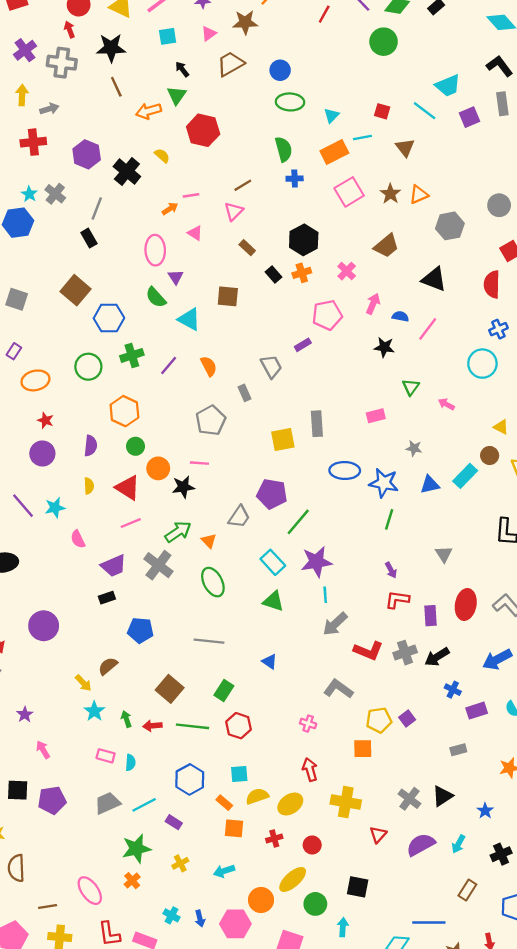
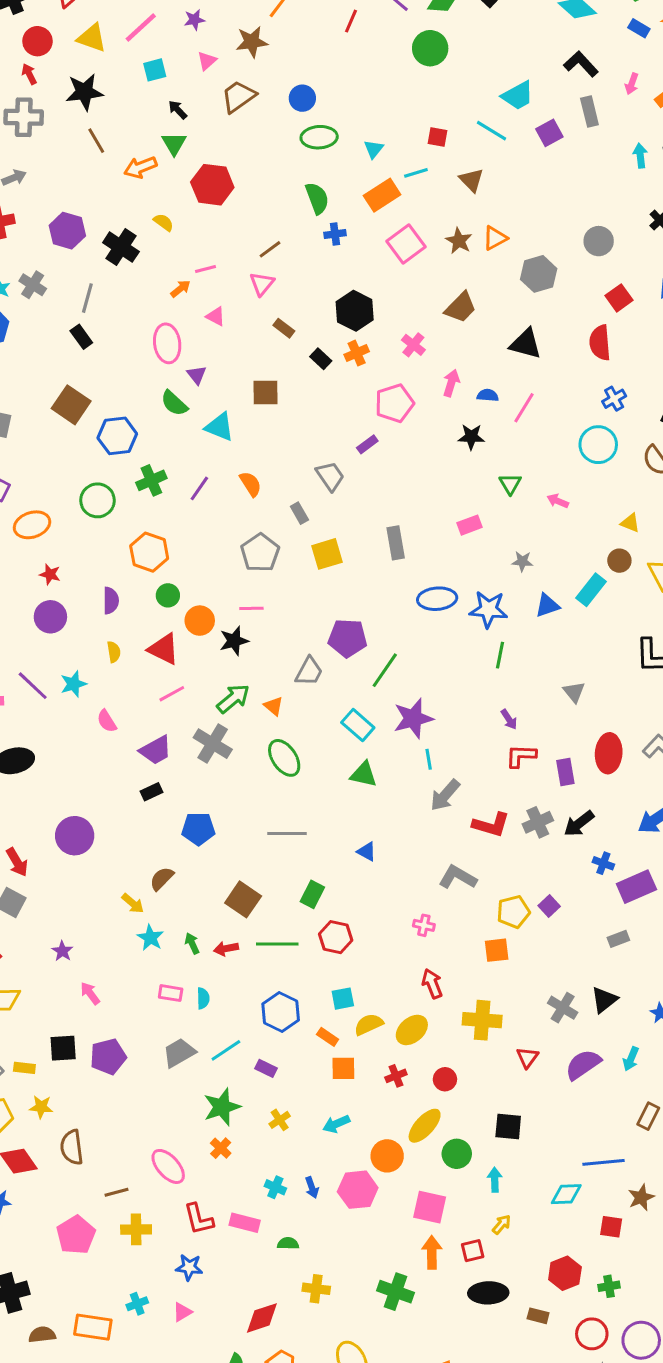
yellow square: (283, 440) -> (327, 554), moved
purple rectangle: (477, 711) -> (636, 887), size x1.4

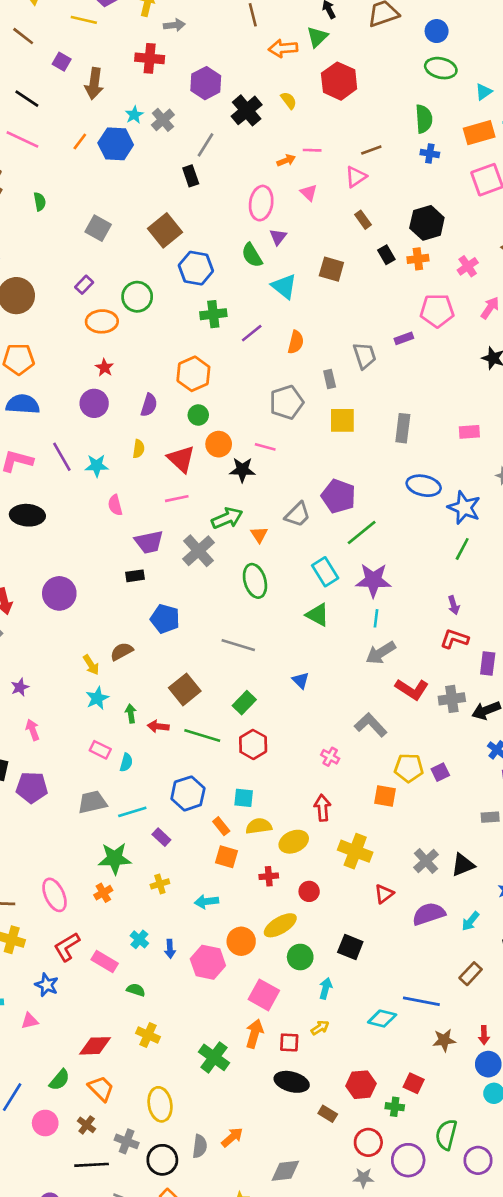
orange semicircle: (250, 484) -> (296, 342), turned 30
green circle: (98, 500) -> (137, 297), moved
red L-shape: (199, 1219) -> (67, 947), turned 56
red square: (611, 1227) -> (414, 1083), moved

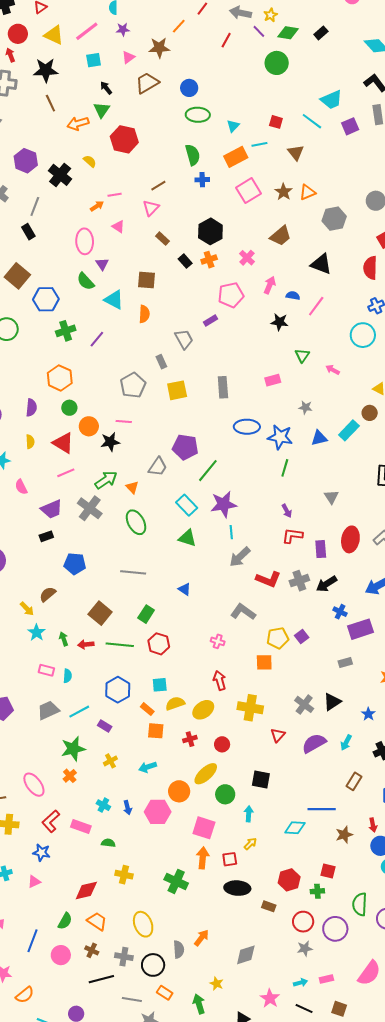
orange semicircle: (296, 342) -> (144, 314), moved

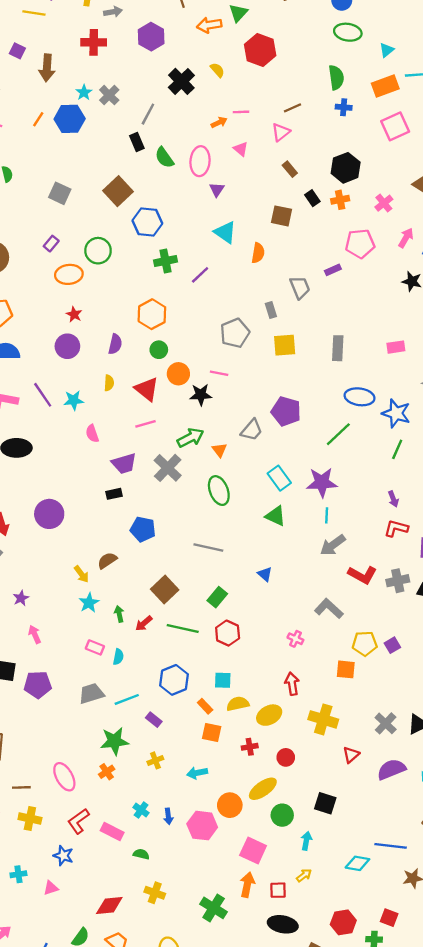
purple hexagon: (26, 161) -> (151, 37), moved
brown square: (147, 280) -> (282, 216), moved
green semicircle: (86, 281) -> (164, 158), moved
green line: (208, 471) -> (338, 434), moved
red arrow: (86, 644) -> (144, 623), turned -42

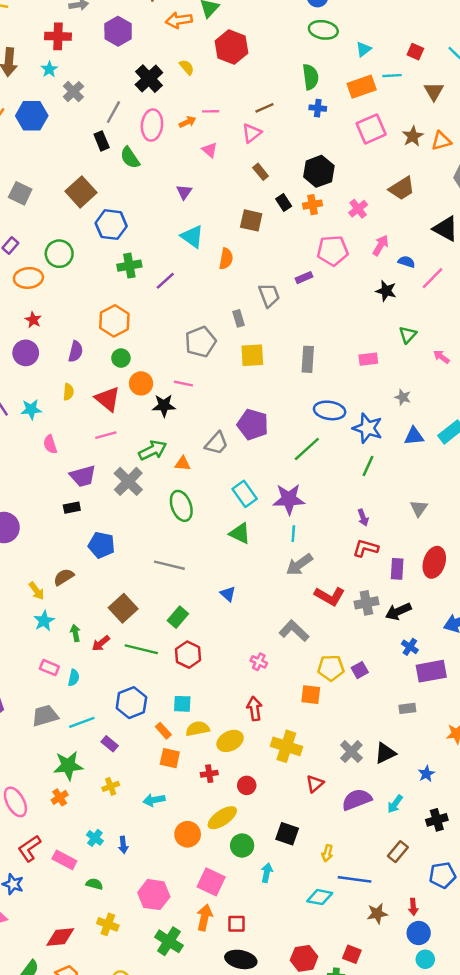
cyan star: (84, 92) -> (49, 69), moved
pink ellipse: (200, 161) -> (152, 125), moved
orange triangle: (219, 450) -> (183, 464), turned -49
pink hexagon: (202, 826) -> (154, 895), moved
yellow arrow: (304, 875) -> (327, 853), moved, turned 140

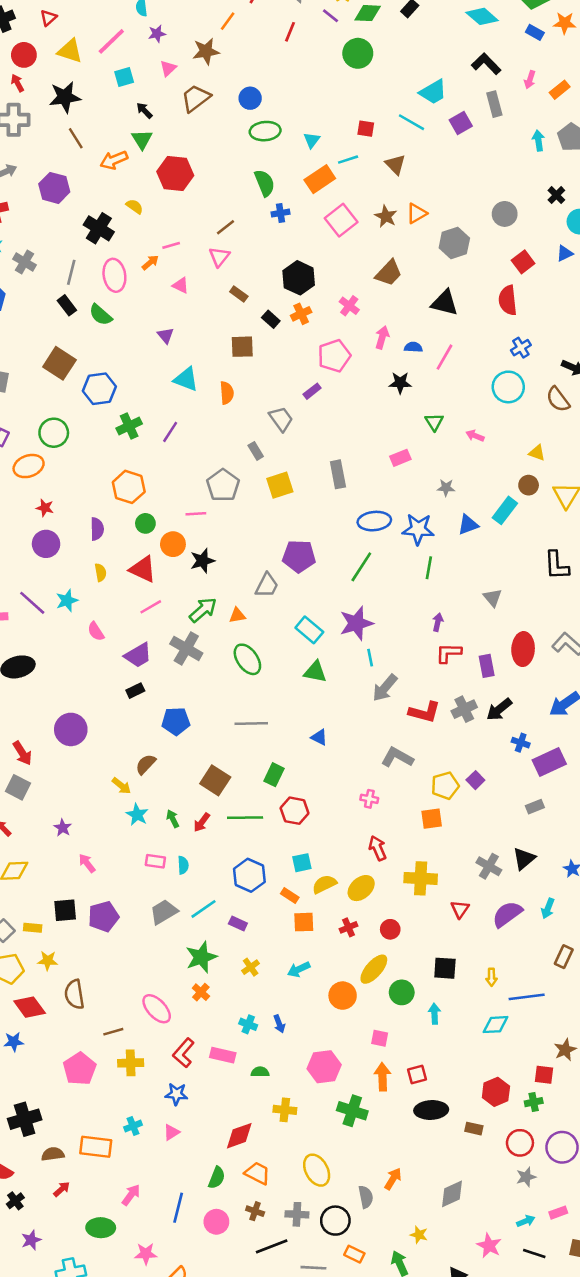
pink line: (183, 384) -> (196, 514), moved
purple arrow: (363, 518) -> (438, 622), turned -133
pink square: (211, 882) -> (380, 1038), size x0.6
brown star: (377, 914) -> (565, 1050), moved

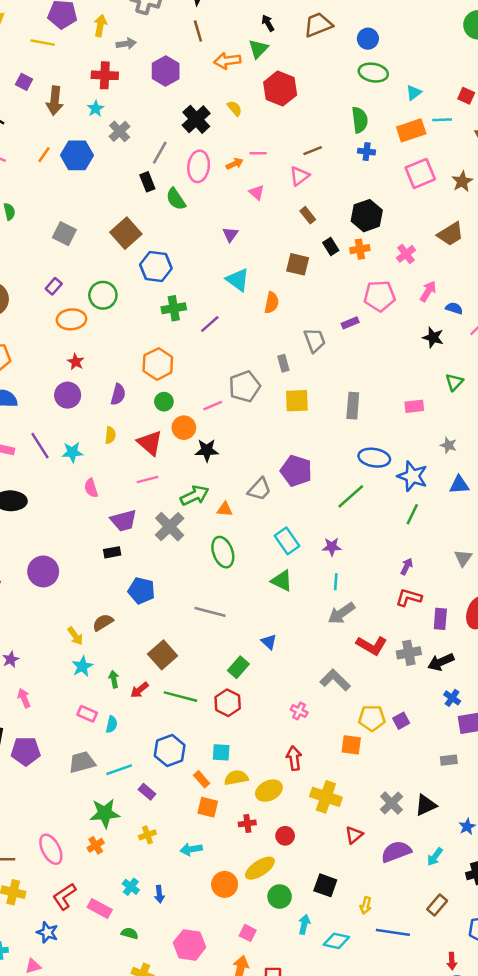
pink line: (196, 514) -> (213, 406), turned -36
purple star: (356, 623) -> (332, 547), size x0.6
green rectangle: (274, 775) -> (238, 667), moved
cyan diamond: (496, 1025) -> (336, 941), moved

